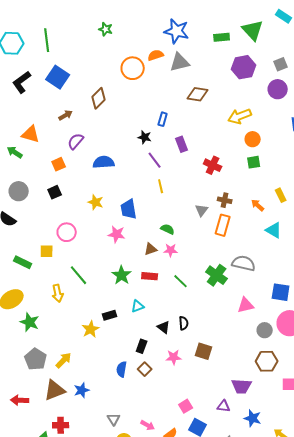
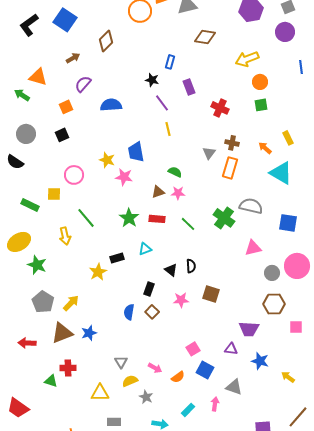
yellow star: (96, 202) -> (107, 160), moved
cyan triangle: (274, 230) -> (281, 173), size x1.4
blue square: (281, 292) -> (288, 223), moved

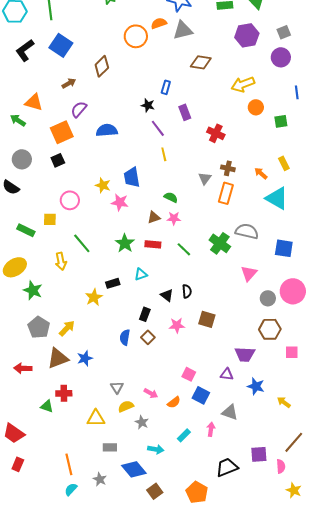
green square: (261, 105) -> (281, 121), moved
orange square: (66, 107) -> (62, 132), size x1.6
pink triangle: (253, 248) -> (249, 273), turned -36
pink square: (193, 349) -> (189, 374), turned -32

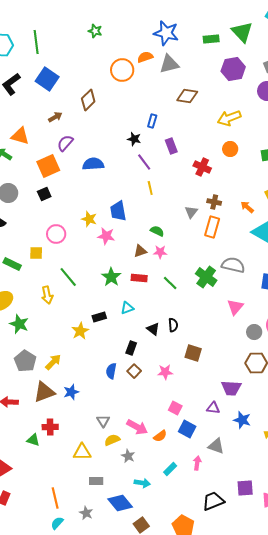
orange circle: (256, 107) -> (230, 149), moved
pink star: (177, 325) -> (165, 372), moved
pink arrow: (151, 393) -> (137, 427), size x1.5

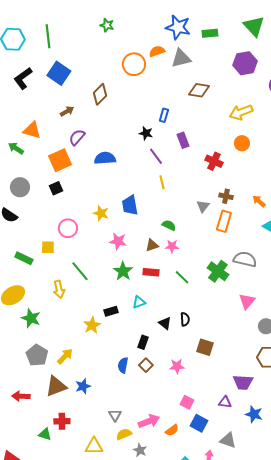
green rectangle: (211, 39) -> (210, 33), moved
pink star: (106, 236) -> (118, 241), moved
pink arrow: (137, 427) -> (149, 421), turned -50

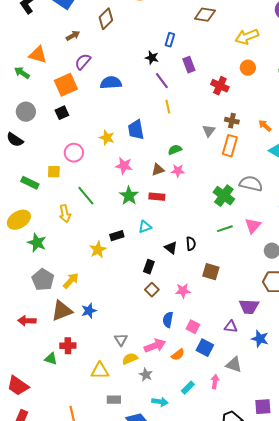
green semicircle: (169, 225) -> (175, 150), turned -48
green line: (182, 277) -> (225, 229), moved, turned -63
blue semicircle: (123, 365) -> (168, 320), moved

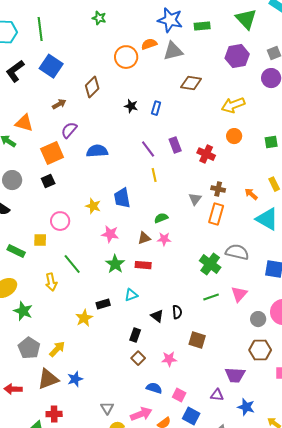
black star: (152, 58) -> (131, 106), moved
purple rectangle: (189, 65) -> (175, 145), moved
blue semicircle: (168, 320) -> (154, 388), turned 98

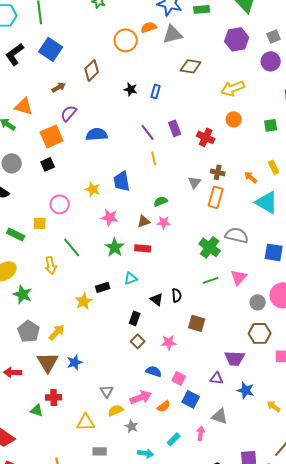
brown triangle: (48, 379) -> (48, 362), turned -40

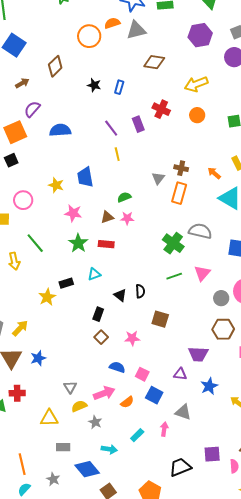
red cross: (206, 137) -> (161, 109), moved
blue star: (246, 390) -> (209, 386), turned 30

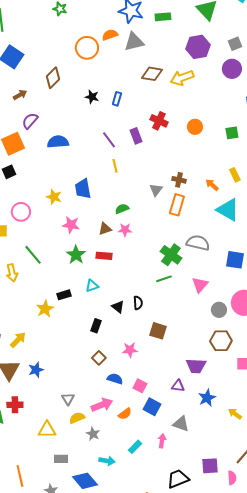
yellow arrow: (196, 84) -> (182, 78), moved
green line: (174, 276) -> (164, 279), moved
brown square: (101, 337) -> (99, 358), moved

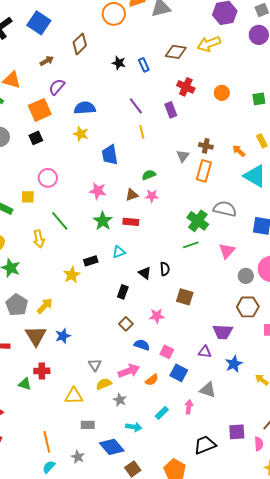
brown diamond: (152, 74) -> (176, 52), moved
blue rectangle: (117, 99) -> (144, 65), turned -40
purple rectangle: (136, 136) -> (171, 110), moved
yellow star: (54, 197) -> (81, 134), moved

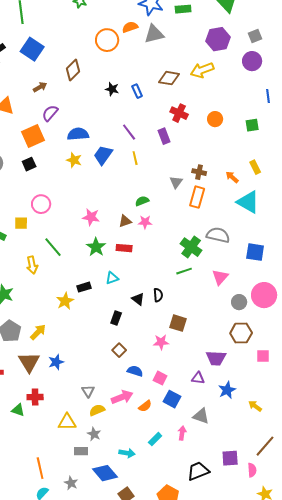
blue trapezoid: (110, 155) -> (103, 155), moved, turned 45
pink star: (157, 316) -> (161, 342), moved
gray star: (120, 400) -> (94, 434), moved

